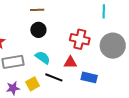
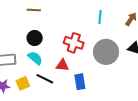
black circle: (38, 30) -> (35, 38), moved
blue rectangle: (89, 77) -> (80, 82), turned 63

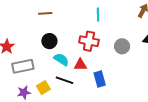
cyan line: (100, 17) -> (98, 15), moved
gray circle: (106, 52) -> (122, 46), size x0.6
cyan semicircle: (35, 58) -> (61, 59), moved

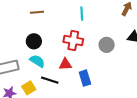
brown line: (45, 13) -> (37, 12), moved
cyan semicircle: (61, 59) -> (37, 61), moved

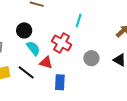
cyan semicircle: (37, 61) -> (33, 48), moved

